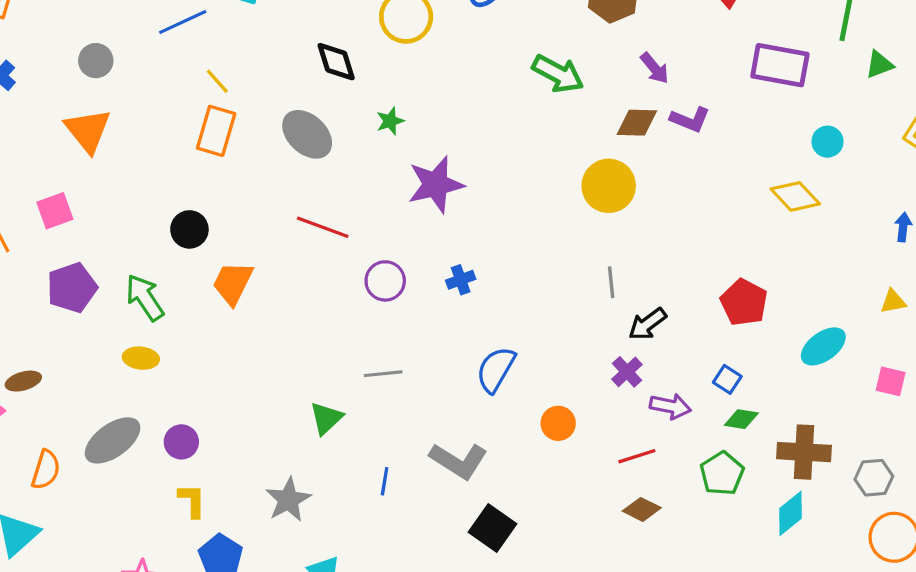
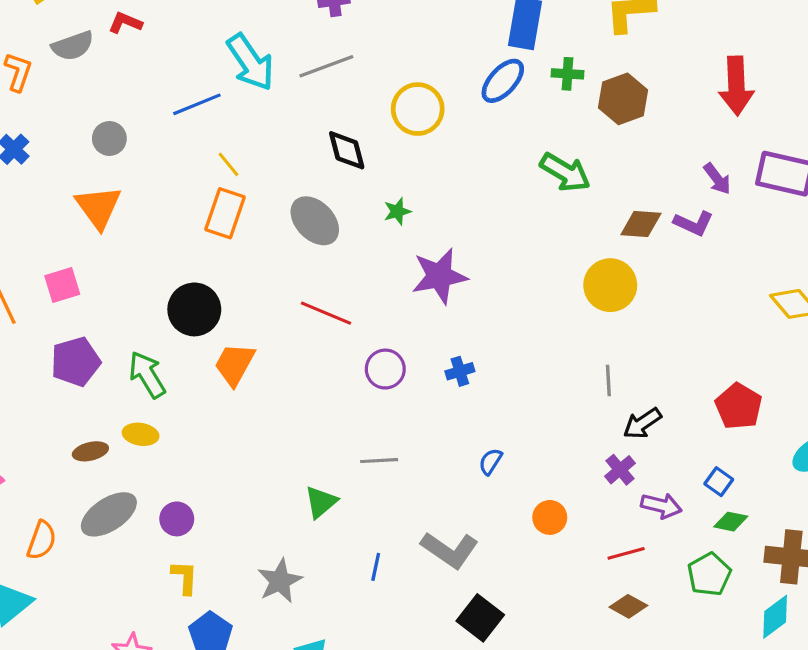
purple arrow: (655, 68) -> (717, 179), moved
black circle: (189, 229) -> (194, 309), size x1.4
blue semicircle: (496, 370) -> (490, 462), size x0.6
brown ellipse: (23, 381) -> (90, 451), moved

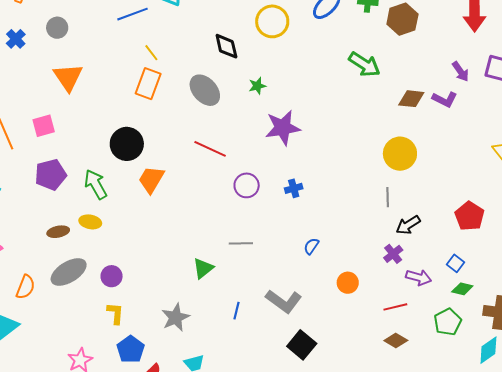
gray circle: (109, 138) -> (57, 28), moved
yellow circle: (610, 285) -> (400, 154), moved

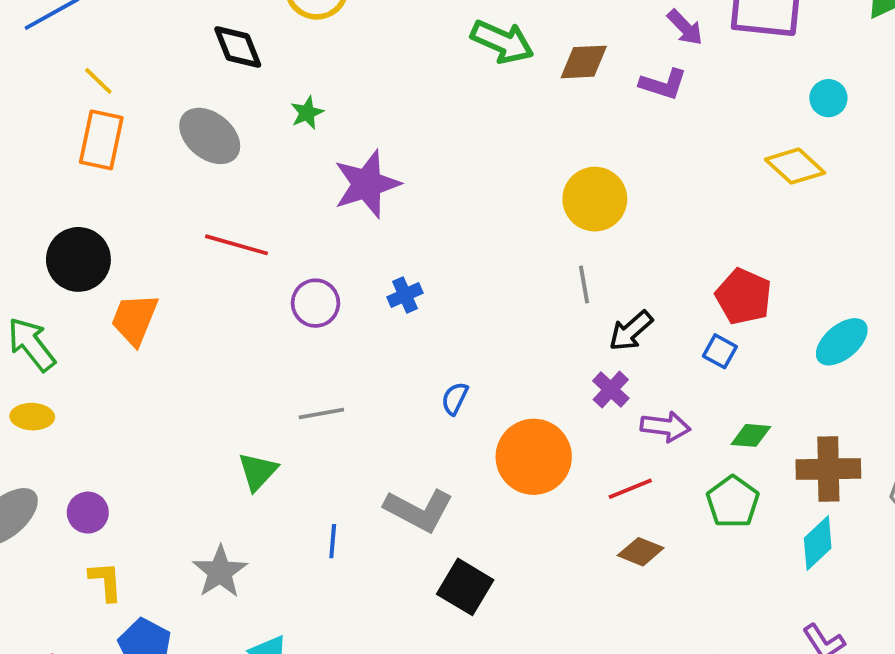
brown diamond: (411, 99) -> (584, 62), moved
blue square: (455, 263) -> (720, 351), moved
orange circle: (348, 283) -> (534, 457), size x1.8

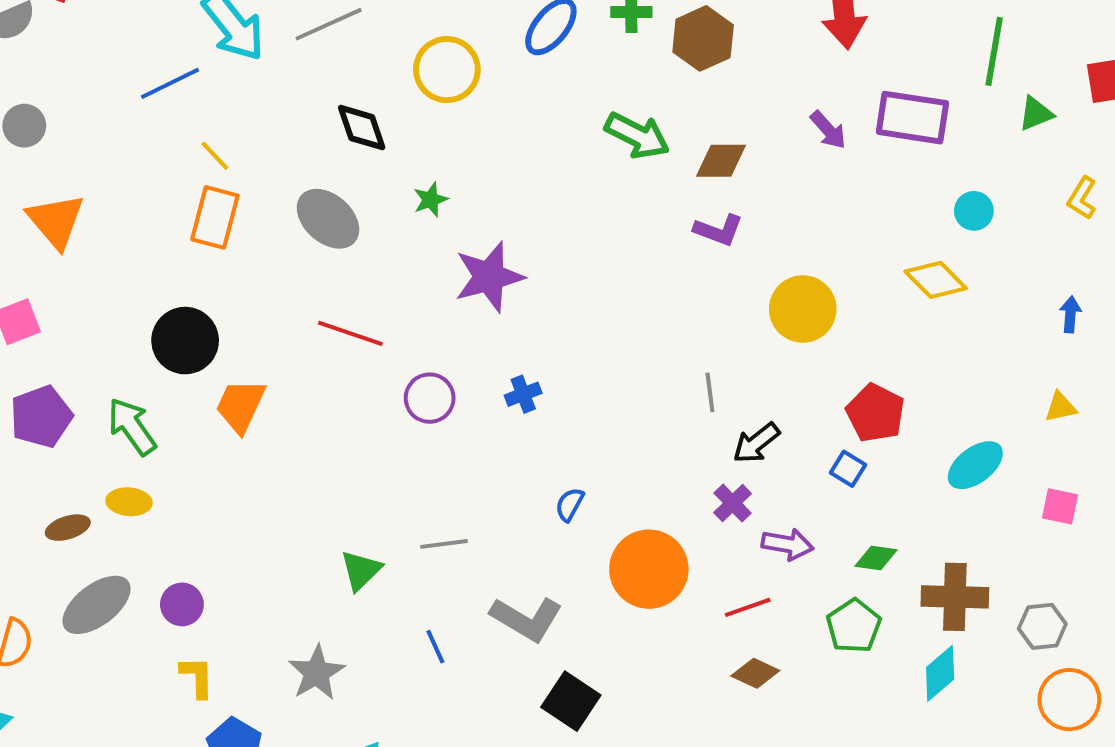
purple L-shape: (663, 84) -> (718, 230), moved
yellow circle: (595, 199) -> (803, 309), moved
gray line: (321, 414) -> (444, 544), moved
blue line: (333, 541) -> (435, 647), turned -32

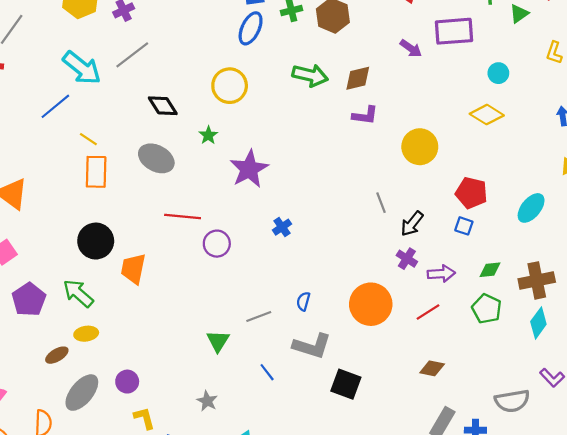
yellow circle: (447, 70) -> (230, 86), moved
purple circle: (430, 398) -> (217, 244), moved
blue semicircle: (570, 504) -> (303, 301), moved
gray star: (317, 673) -> (207, 401), size x0.7
brown diamond: (755, 673) -> (432, 368), moved

